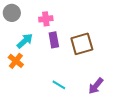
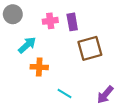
purple rectangle: (54, 40) -> (72, 22), moved
orange cross: (16, 61) -> (39, 67), moved, turned -35

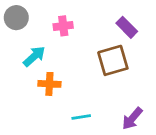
purple rectangle: (72, 22) -> (127, 27), moved, turned -35
cyan line: (65, 94) -> (81, 117), turned -40

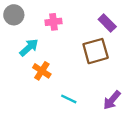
orange cross: (49, 84) -> (42, 71), turned 30
cyan line: (81, 117) -> (69, 99), turned 35

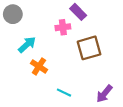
pink cross: (54, 22) -> (63, 27), moved
purple rectangle: (107, 23) -> (78, 12), moved

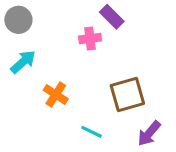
cyan arrow: (27, 45) -> (23, 62), moved
brown square: (89, 48) -> (127, 94), moved

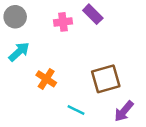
pink cross: (90, 38) -> (63, 22), moved

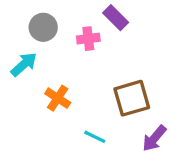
gray circle: (15, 17) -> (43, 27), moved
pink cross: (63, 22) -> (88, 39), moved

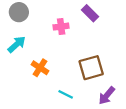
purple rectangle: (116, 18) -> (90, 13), moved
gray circle: (43, 27) -> (19, 12), moved

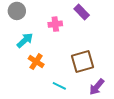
cyan arrow: (17, 44) -> (25, 40), moved

